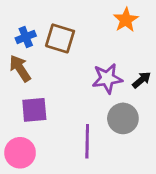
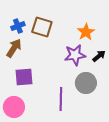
orange star: (126, 20) -> (86, 32), moved
brown arrow: (20, 68) -> (14, 48), turned 66

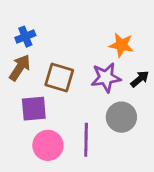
brown square: (42, 27) -> (59, 78), moved
orange star: (86, 32) -> (121, 45), turned -30
pink circle: (14, 107) -> (48, 145), moved

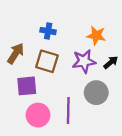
blue cross: (25, 37) -> (48, 31), moved, turned 32

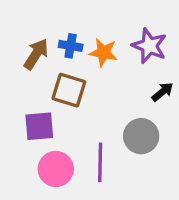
orange star: (96, 36) -> (103, 52), moved
brown arrow: (16, 53) -> (36, 54), moved
purple star: (84, 61) -> (149, 46), moved, turned 30

